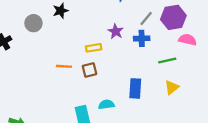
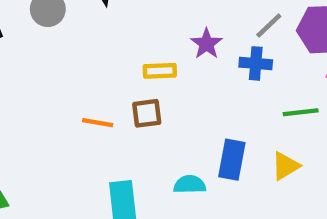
orange line: (64, 66) -> (98, 123), moved
yellow triangle: (172, 87) -> (285, 166), moved
cyan semicircle: (106, 105) -> (190, 184), moved

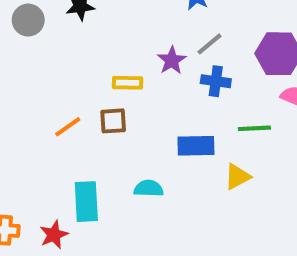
gray line: (269, 25) -> (210, 44), moved
orange line: (98, 123) -> (68, 127), turned -48
blue rectangle: (232, 160) -> (196, 146), moved, turned 75

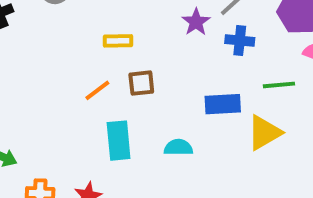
yellow rectangle: (127, 83) -> (118, 41), moved
yellow triangle: (237, 177) -> (264, 133), size x1.4
cyan rectangle: (86, 202) -> (119, 141), moved

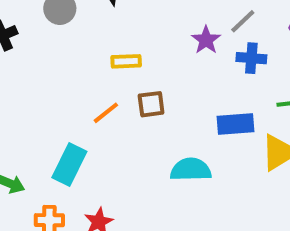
cyan rectangle: (119, 141) -> (69, 165), moved, turned 33
cyan semicircle: (178, 147) -> (191, 170), size x1.4

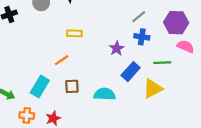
purple star: (206, 40) -> (117, 48), moved
brown square: (151, 104) -> (72, 86), moved
blue rectangle: (236, 124) -> (131, 72), turned -48

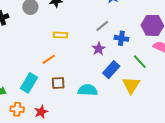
gray line: (139, 17) -> (102, 26), moved
green line: (162, 63) -> (140, 62), turned 49
yellow triangle: (153, 89) -> (131, 85), turned -30

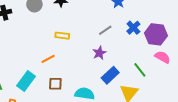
blue cross: (121, 38) -> (133, 28), moved, turned 32

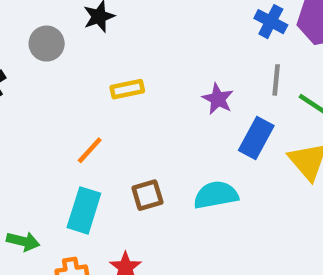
gray line: (105, 30) -> (276, 80), moved, turned -32
orange line: (48, 59) -> (90, 150), moved

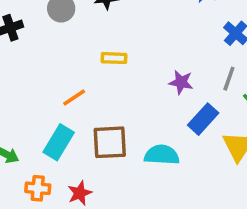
purple star: (218, 99) -> (181, 82), turned -30
brown square: (147, 195) -> (110, 142), size x1.5

